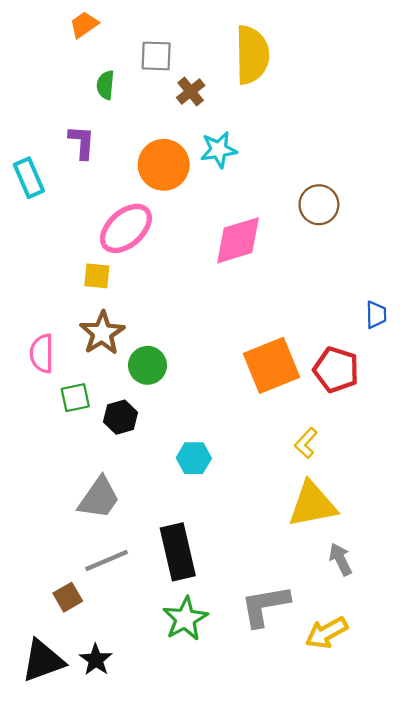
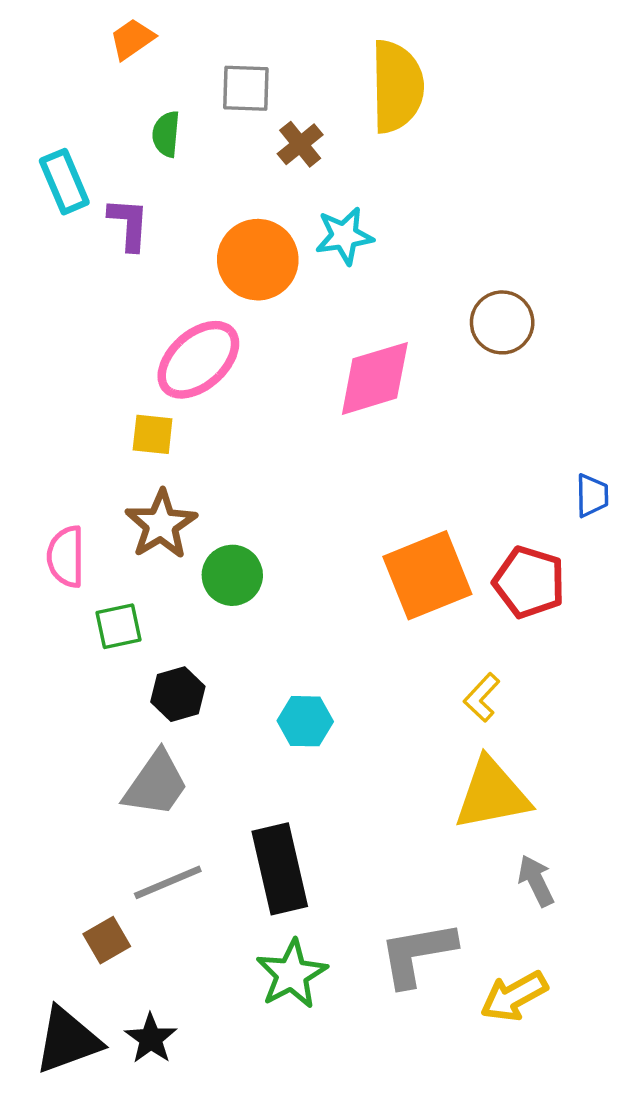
cyan rectangle: (29, 178) -> (64, 182), moved
black hexagon: (121, 417) -> (178, 694), moved

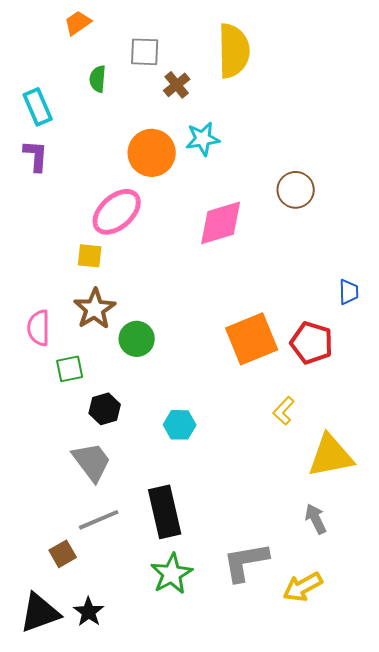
purple L-shape: (129, 224) -> (36, 156), moved
gray trapezoid: (156, 784) -> (92, 462), turned -72
yellow triangle: (492, 794) -> (331, 456), moved

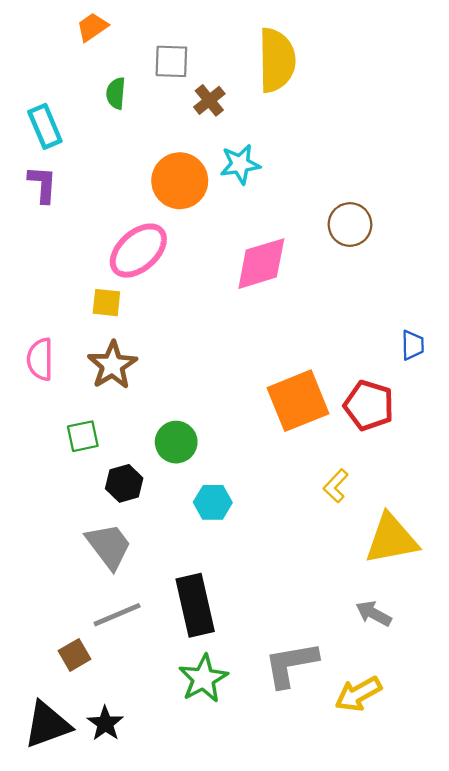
pink semicircle: (39, 328) -> (40, 359), moved
green circle: (137, 339) -> (176, 442), moved
gray arrow: (316, 519) -> (374, 614), turned -36

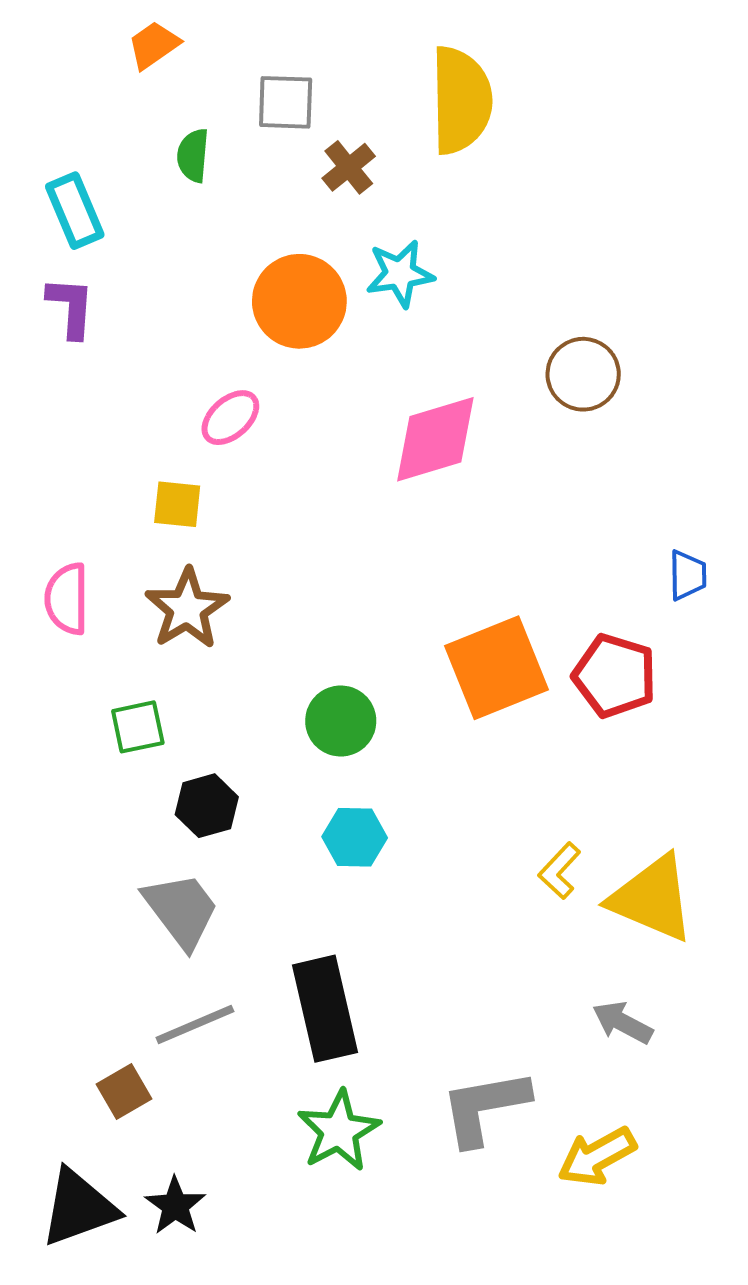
pink ellipse: (138, 251) -> (230, 418), size x0.6
green circle: (176, 442) -> (341, 721), moved
yellow L-shape: (336, 486) -> (559, 871), moved
yellow triangle: (391, 539) -> (652, 898), turned 34

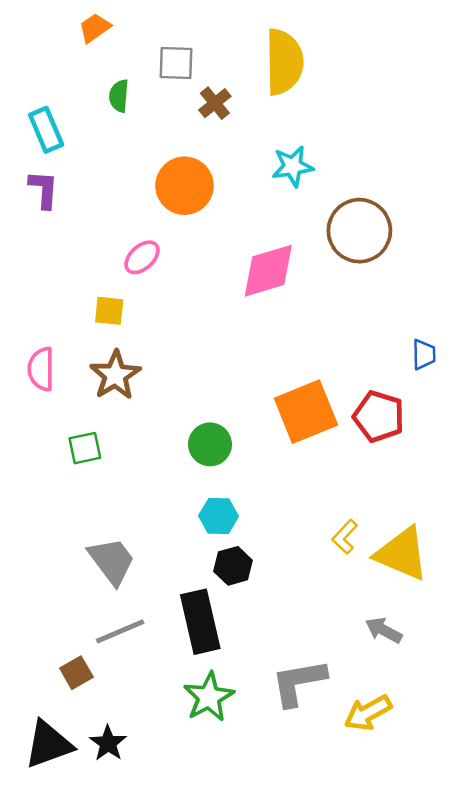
cyan star: (400, 274) -> (293, 166), moved
brown circle: (583, 374) -> (359, 231), size x1.4
black hexagon: (207, 806) -> (233, 566), moved

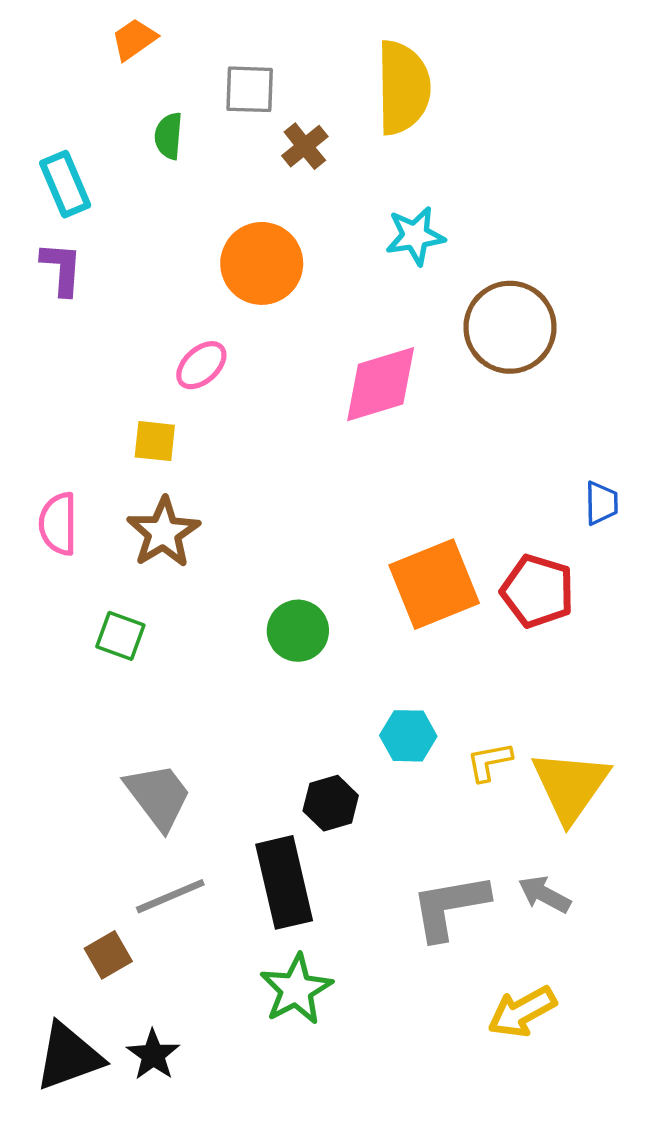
green square: (85, 448) -> (120, 636), turned 32
cyan hexagon: (219, 516) -> (408, 736), moved
yellow L-shape: (345, 537) -> (489, 762), turned 36
yellow triangle: (402, 554) -> (570, 786), turned 42
gray L-shape: (299, 682) -> (450, 907), moved

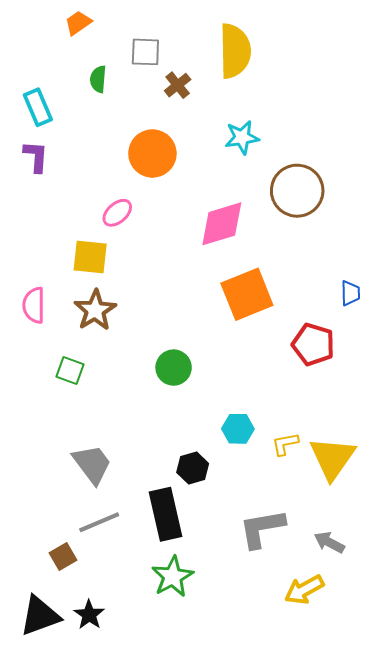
yellow square: (155, 441) -> (90, 257), size x1.4
orange square: (434, 584) -> (247, 294), moved
gray arrow: (544, 894) -> (329, 542), moved

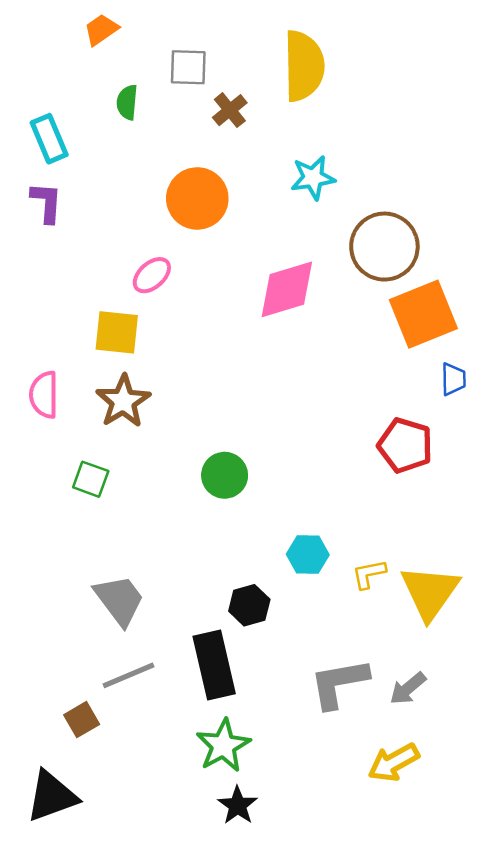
orange square: (247, 294) -> (423, 314), moved
gray arrow: (329, 542) -> (408, 688), moved, turned -68
black star: (89, 615) -> (238, 805), moved

